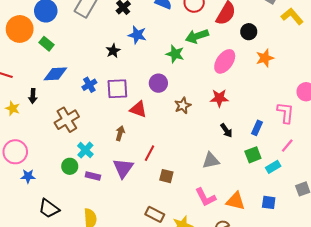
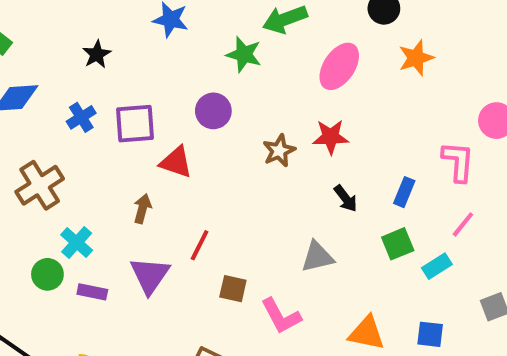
black star: (113, 51) -> (97, 54), moved
brown star: (183, 106) -> (279, 151), moved
pink L-shape: (205, 197) -> (281, 316), moved

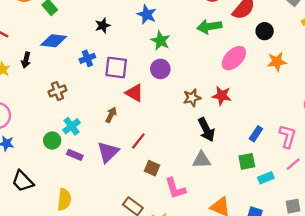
green star: (244, 54) -> (160, 41), moved
pink L-shape: (458, 162) -> (288, 136), moved
brown cross: (40, 185) -> (57, 91), size x0.7
black arrow: (346, 199) -> (206, 130), moved, size x1.5
pink line: (463, 224) -> (293, 164), moved

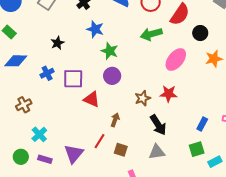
brown arrow: (111, 115) -> (115, 120), moved
green circle: (52, 140) -> (21, 157), moved
brown square: (152, 168) -> (121, 150), moved

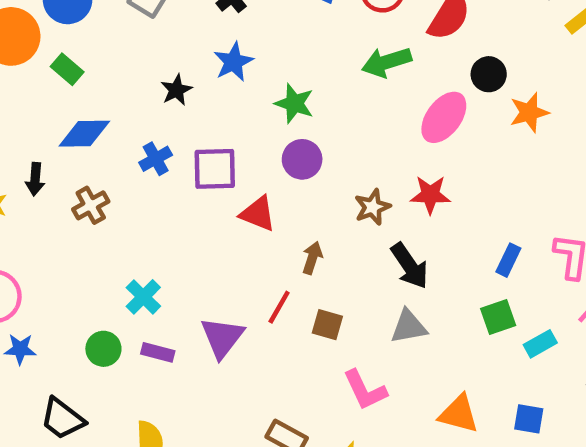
blue star: (95, 29) -> (233, 62), moved, turned 30
black circle: (200, 33) -> (489, 74), moved
brown cross: (24, 105) -> (91, 205), moved

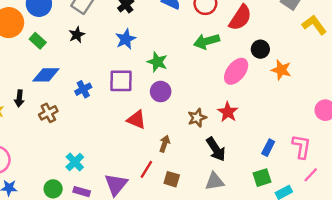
black star: (176, 90) -> (77, 35), moved
orange star: (529, 112) -> (281, 70), turned 30
purple square: (215, 169) -> (121, 81), moved
red star: (430, 195) -> (228, 112), turned 30

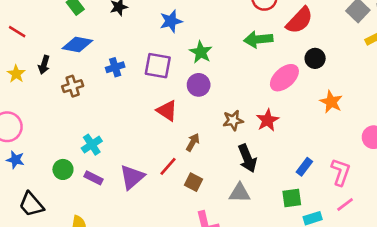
orange star: (281, 70) -> (331, 102), moved

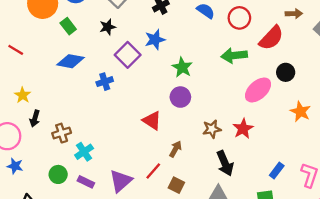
black arrow: (44, 65) -> (35, 118), moved
purple square: (158, 66) -> (128, 55), moved, turned 35
yellow star: (16, 74) -> (23, 95), moved
brown cross: (73, 86) -> (62, 133), moved

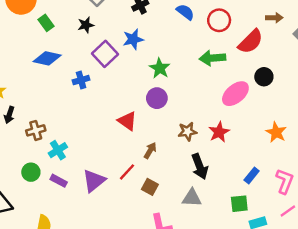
orange star: (300, 112) -> (276, 132), moved

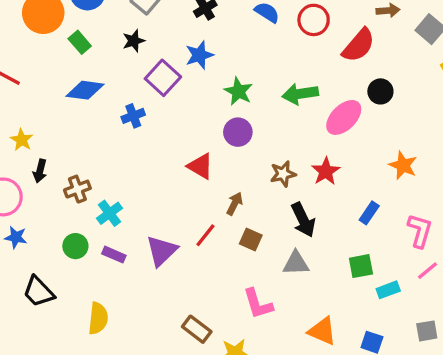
green arrow: (212, 58) -> (300, 94), moved
blue rectangle: (252, 175) -> (369, 213), moved
brown square: (150, 187) -> (251, 239), moved

